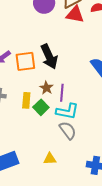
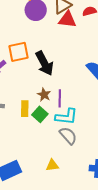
orange square: (25, 61) -> (19, 52), moved

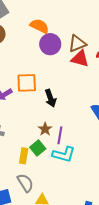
black arrow: (44, 63) -> (50, 98), size x0.7
yellow rectangle: (25, 109) -> (24, 156), moved
gray semicircle: (68, 136) -> (25, 183), moved

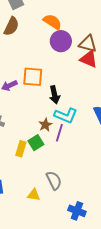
brown triangle: (77, 44) -> (88, 44), turned 30
cyan L-shape: (64, 154) -> (66, 115), moved
gray semicircle: (25, 183) -> (54, 180), moved

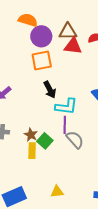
orange square: (33, 77) -> (42, 61), moved
brown star: (45, 125) -> (31, 135), moved
gray semicircle: (54, 180) -> (75, 140), moved

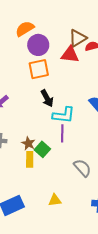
orange semicircle: (28, 20) -> (25, 29), turned -48
brown triangle: (68, 32) -> (78, 38), moved, turned -30
gray semicircle: (75, 140) -> (82, 168), moved

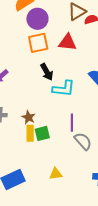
red triangle: (70, 54) -> (68, 42), moved
purple line: (62, 133) -> (72, 123), moved
green square: (42, 149) -> (42, 133), moved, turned 35

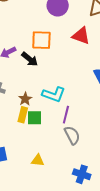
orange square: (38, 43) -> (41, 40), moved
black arrow: (47, 72) -> (30, 59), moved, turned -36
cyan L-shape: (64, 89) -> (54, 94), moved

